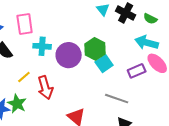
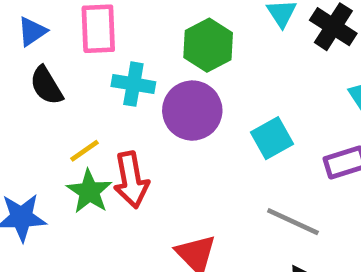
green hexagon: (95, 49) -> (208, 45), moved
green star: (17, 104) -> (89, 191), moved

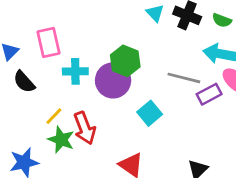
green hexagon: (208, 45) -> (125, 61), moved
cyan square: (272, 138) -> (150, 113), moved
gray line: (293, 222) -> (184, 78), moved

